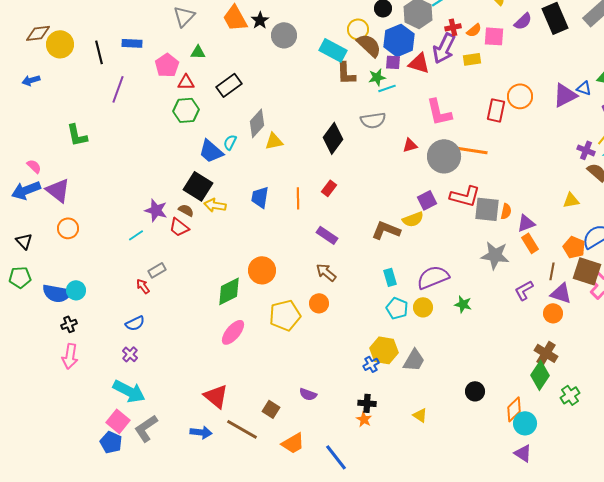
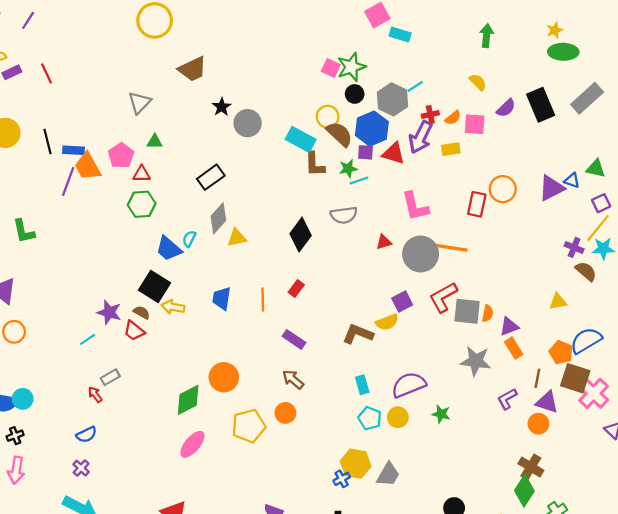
orange trapezoid: (235, 18) -> (88, 166), moved
blue rectangle: (132, 43) -> (74, 150), moved
black rectangle: (229, 85) -> (211, 177), moved
red L-shape: (465, 196) -> (443, 297), turned 136

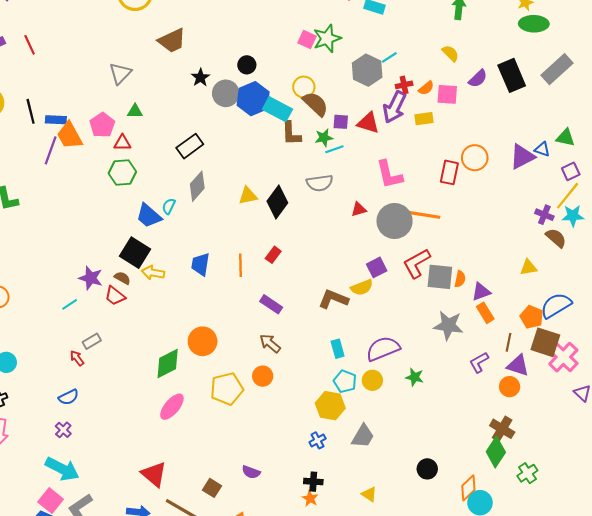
black circle: (355, 94) -> (247, 65), moved
blue hexagon: (372, 129) -> (253, 99), moved
yellow triangle: (237, 238) -> (248, 196), moved
yellow hexagon: (356, 464) -> (330, 406), moved

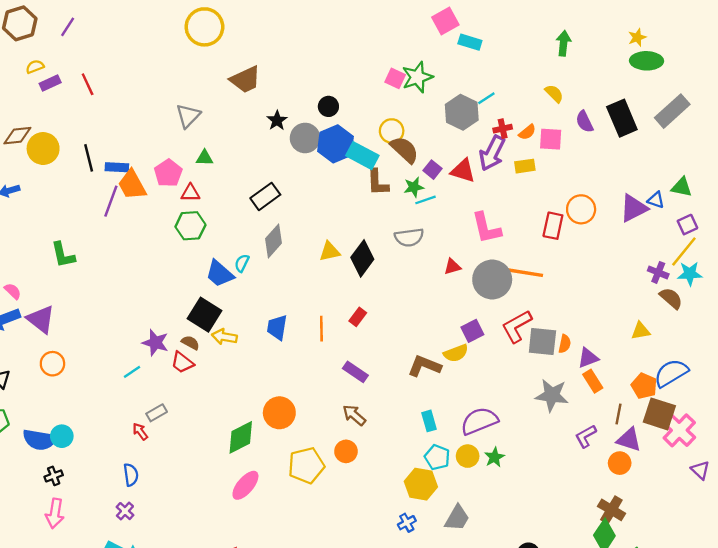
purple semicircle: (478, 79) -> (585, 122), turned 108
purple square: (341, 122) -> (433, 170), turned 35
green star: (415, 377) -> (494, 457), moved, turned 30
blue semicircle: (69, 397) -> (131, 475), turned -72

